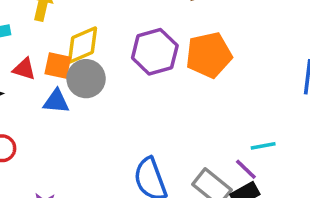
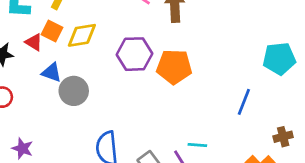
orange square: (58, 65) -> (52, 31), moved
gray circle: (86, 79) -> (74, 91), moved

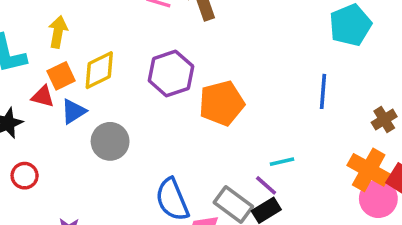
orange square: (52, 31) -> (61, 76), turned -35
orange pentagon: (174, 67) -> (222, 103), moved
blue triangle: (51, 72) -> (74, 111), moved, turned -35

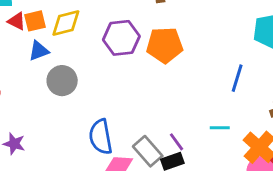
red triangle: (43, 96) -> (17, 21), moved
orange pentagon: (222, 103) -> (165, 45), moved
cyan line: (282, 162) -> (220, 128), moved

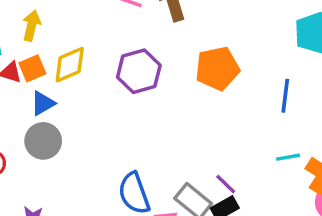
orange pentagon: (165, 45) -> (217, 68), moved
gray circle: (62, 81) -> (43, 141), moved
cyan line: (220, 128) -> (288, 157), moved

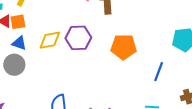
yellow diamond: (70, 65) -> (50, 40), moved
blue triangle: (43, 103) -> (19, 43), turned 35

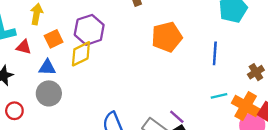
orange square: (18, 22) -> (54, 39), moved
purple hexagon: (78, 38) -> (89, 30), moved

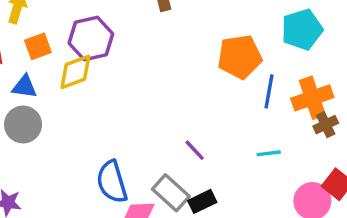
orange pentagon: (167, 37) -> (240, 57), moved
orange cross: (246, 106) -> (312, 98), moved, turned 36
purple line: (177, 117) -> (195, 150), moved

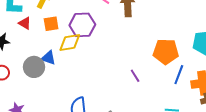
blue triangle: (25, 87) -> (48, 58), moved
purple line: (195, 150) -> (135, 76), moved

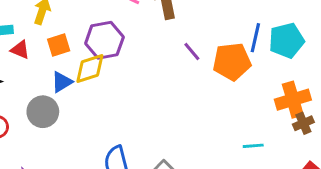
blue triangle: (48, 58) -> (62, 82), moved, turned -42
blue line: (179, 75) -> (255, 38), moved
purple line: (135, 76) -> (192, 51), moved

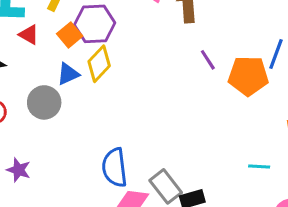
purple hexagon: (104, 40) -> (95, 24), moved
orange square: (59, 45) -> (70, 35), turned -30
yellow diamond: (90, 68) -> (99, 64), turned -36

